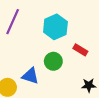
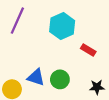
green circle: (53, 61) -> (60, 79), moved

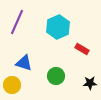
blue triangle: (36, 77) -> (24, 63), moved

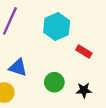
black star: (90, 83) -> (84, 90), moved

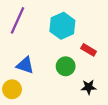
green circle: (54, 82) -> (66, 66), moved

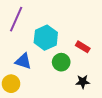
cyan hexagon: (62, 26) -> (46, 38), moved

